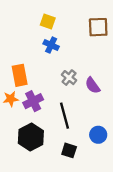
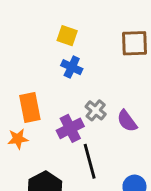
purple cross: (33, 101) -> (70, 128), moved

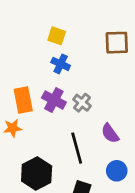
purple semicircle: (127, 121) -> (110, 133), moved
purple cross: (70, 128) -> (54, 100), moved, turned -35

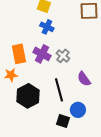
blue circle: (117, 171) -> (78, 110), moved
black hexagon: (37, 173) -> (28, 96), moved

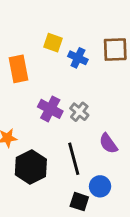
blue cross: (47, 27) -> (78, 58), moved
orange rectangle: (19, 54) -> (18, 69), moved

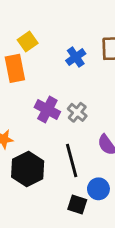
yellow square: (53, 43) -> (28, 42), moved, turned 36
blue cross: (78, 58) -> (76, 57), turned 30

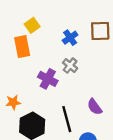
gray cross: (77, 112) -> (70, 66), moved

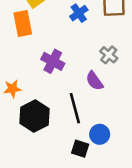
gray cross: (70, 66) -> (109, 55), moved
purple semicircle: (95, 107) -> (94, 81), moved

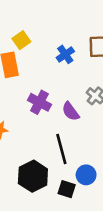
purple semicircle: (94, 81) -> (71, 111), moved
black hexagon: (34, 116) -> (33, 176), moved

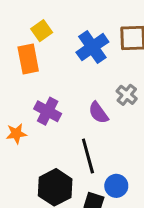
blue cross: (65, 54) -> (92, 47), size x1.5
purple cross: (39, 102) -> (48, 111), moved

